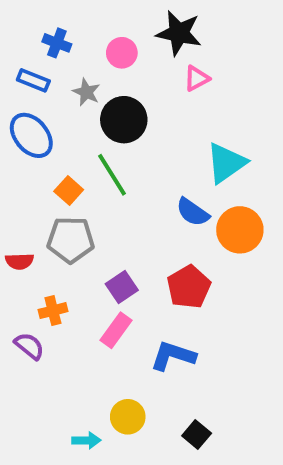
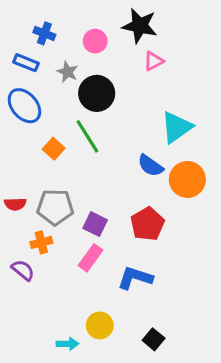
gray pentagon: (71, 240) -> (55, 207), moved
purple square: (122, 287) -> (95, 224), turned -30

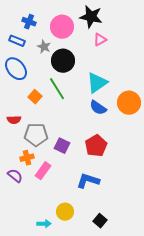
pink circle: (95, 41) -> (62, 27), size x1.5
cyan triangle: (177, 127) -> (97, 83), moved
orange circle: (187, 179) -> (129, 103), moved
red semicircle: (15, 204) -> (14, 120), moved
pink rectangle: (91, 258) -> (43, 171), moved

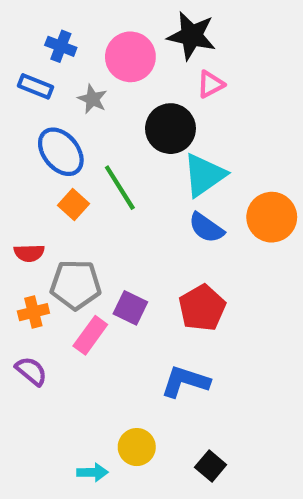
black circle: (63, 61) -> (170, 129), moved
blue ellipse: (16, 69) -> (61, 152), moved
orange cross: (27, 158) -> (33, 312), moved
pink rectangle: (43, 171) -> (90, 335), moved

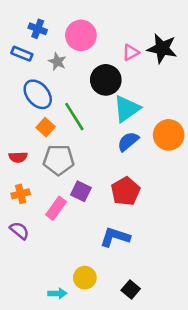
black star: (192, 36) -> (162, 48), moved
blue semicircle: (206, 228) -> (128, 141), turned 105
gray pentagon: (76, 285) -> (59, 160), moved

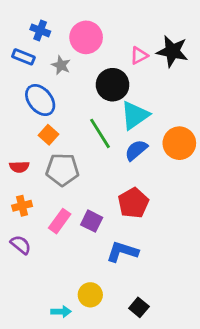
green line: (74, 117) -> (100, 133), moved
purple square: (81, 191) -> (92, 221), moved

